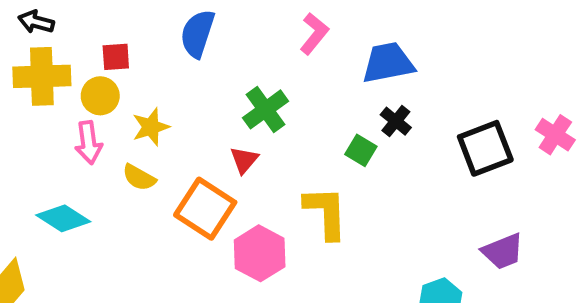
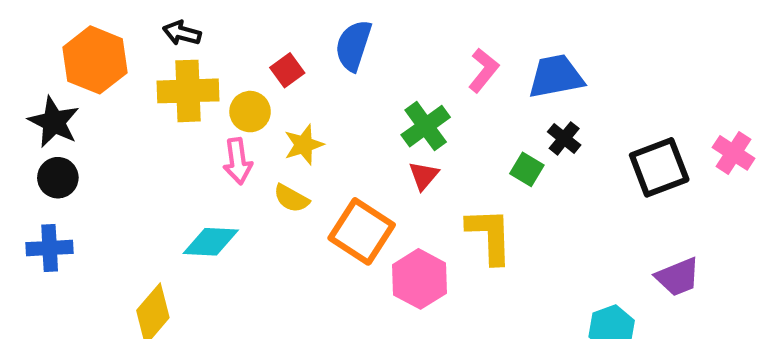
pink L-shape: (314, 34) -> (484, 70), moved
red square: (116, 57) -> (287, 70), moved, turned -32
red triangle: (244, 160) -> (424, 176), moved
cyan diamond: (63, 218) -> (211, 242), turned -30

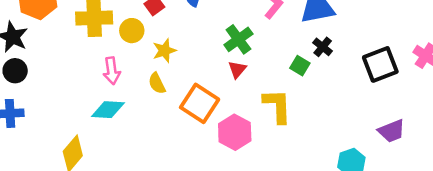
pink arrow: (238, 161) -> (112, 71), moved
yellow semicircle: (291, 198) -> (157, 83), turned 35

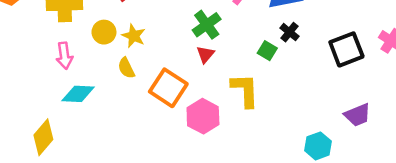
yellow circle: (132, 31) -> (104, 32), moved
yellow star: (164, 51) -> (134, 36), turned -30
pink arrow: (112, 71) -> (64, 56), moved

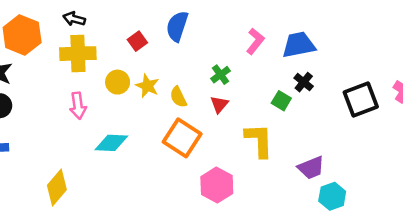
green cross: (207, 25) -> (221, 75), size x0.7
yellow semicircle: (126, 68) -> (178, 97), moved
cyan diamond: (78, 94) -> (111, 143), moved
purple trapezoid: (358, 115) -> (311, 168), moved
pink hexagon: (203, 116) -> (217, 185), moved

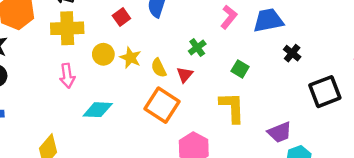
black cross: (304, 82) -> (292, 53), moved
black square: (361, 99) -> (325, 92), moved
green square: (281, 101) -> (240, 69), moved
red triangle: (219, 104) -> (185, 75), moved

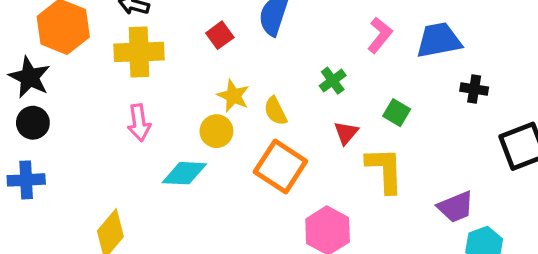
black cross: (292, 53) -> (474, 89), turned -30
yellow circle: (103, 54) -> (216, 131), moved
red triangle: (185, 75) -> (346, 133), moved

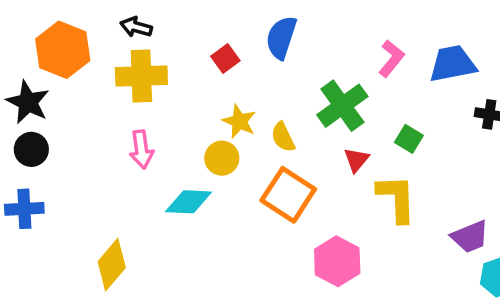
green cross: (333, 81) -> (342, 106), size x1.8

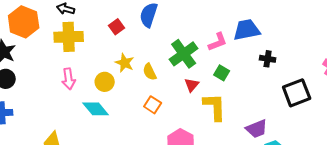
pink L-shape: (391, 58) -> (218, 42), moved, turned 30
yellow circle: (222, 158) -> (105, 82), moved
orange square: (288, 195) -> (153, 105), size x0.6
cyan diamond: (189, 202) -> (96, 109), turned 48

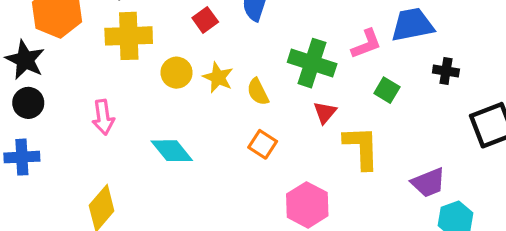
green cross: (184, 54) -> (312, 63), turned -36
green square: (222, 73) -> (387, 90), moved
pink arrow: (69, 79) -> (103, 117), moved
yellow circle: (105, 82) -> (177, 73), moved

